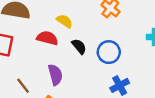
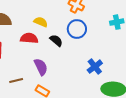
blue circle: (109, 52) -> (77, 29), moved
brown line: (23, 86) -> (16, 81), turned -56

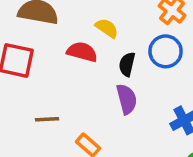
black semicircle: (56, 41) -> (127, 64), turned -128
purple semicircle: (41, 67) -> (127, 99), moved

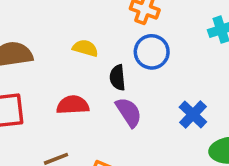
red semicircle: (82, 52) -> (73, 105), moved

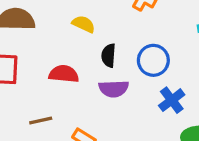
blue circle: (152, 52) -> (153, 60), moved
purple semicircle: (129, 112) -> (114, 89), turned 112

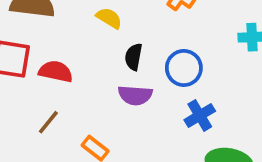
red semicircle: (64, 74) -> (56, 71), moved
brown line: (41, 120) -> (48, 122), turned -45

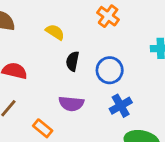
purple semicircle: (135, 95) -> (71, 104), moved

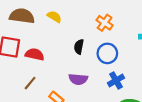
orange cross: (108, 16) -> (105, 23), moved
yellow semicircle: (55, 32) -> (54, 17), moved

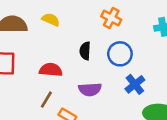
red semicircle: (35, 54) -> (51, 70), moved
brown line: (30, 83) -> (46, 100), moved

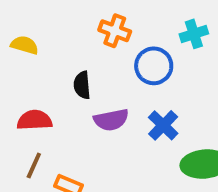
blue circle: (120, 54) -> (154, 66), moved
purple semicircle: (90, 89) -> (111, 120), moved

